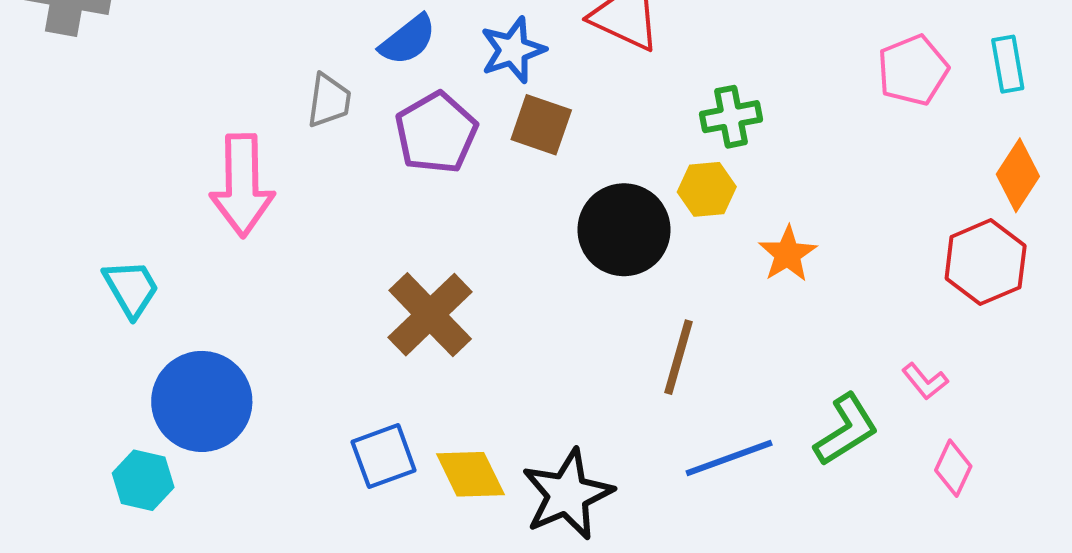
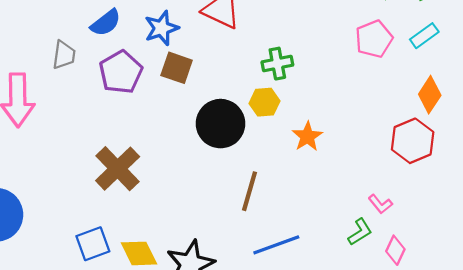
cyan rectangle: (1008, 64) -> (424, 36), turned 64
green L-shape: (846, 430) -> (360, 232), moved, size x0.7

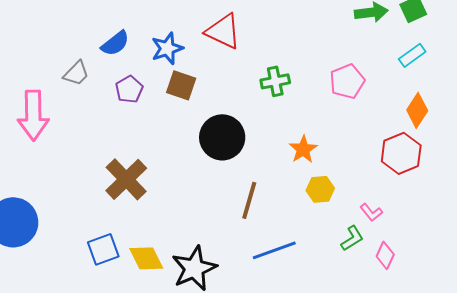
pink pentagon: (374, 39) -> (347, 81), moved
gray trapezoid: (64, 55) -> (76, 73), turned 36
purple pentagon: (121, 72) -> (129, 89), size x0.7
yellow hexagon: (264, 102) -> (320, 189), moved

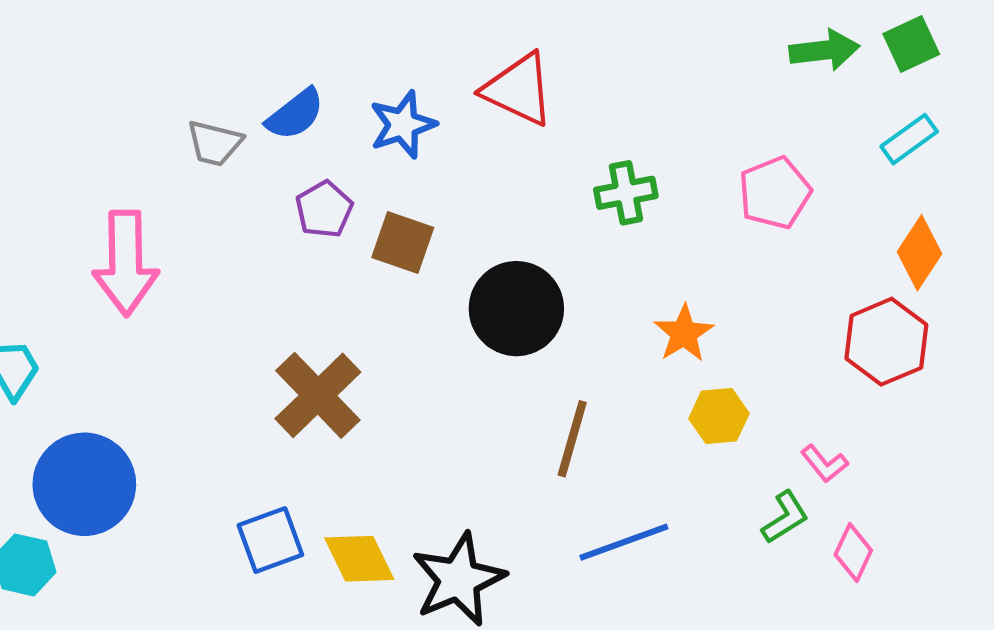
gray trapezoid: (76, 73) -> (215, 143), moved, turned 60
brown square: (181, 85) -> (403, 242), moved

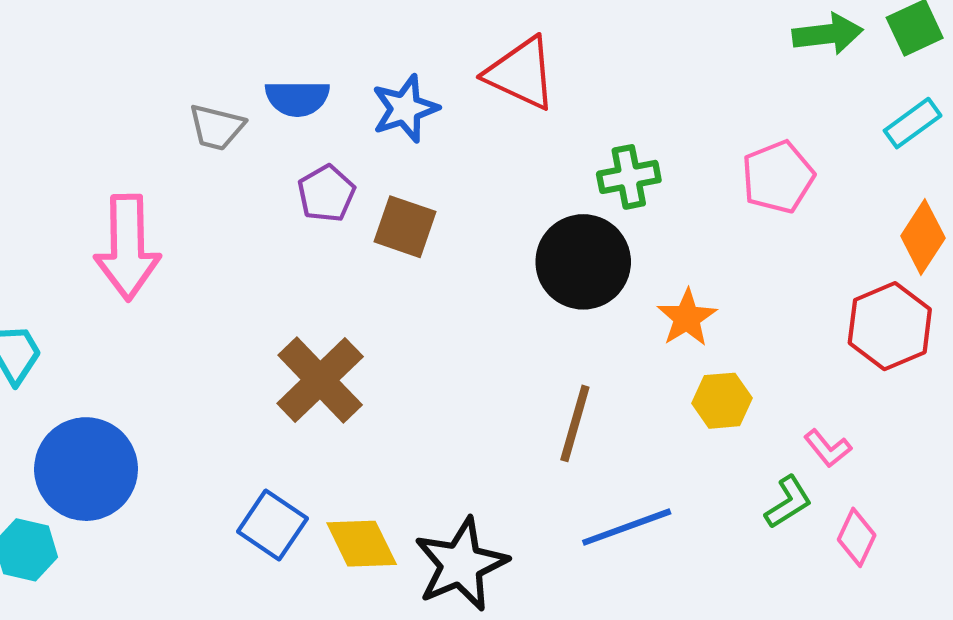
blue semicircle: (295, 114) -> (297, 98), turned 38
black circle: (516, 309) -> (583, 262), moved
blue square: (270, 540) -> (272, 525), turned -36

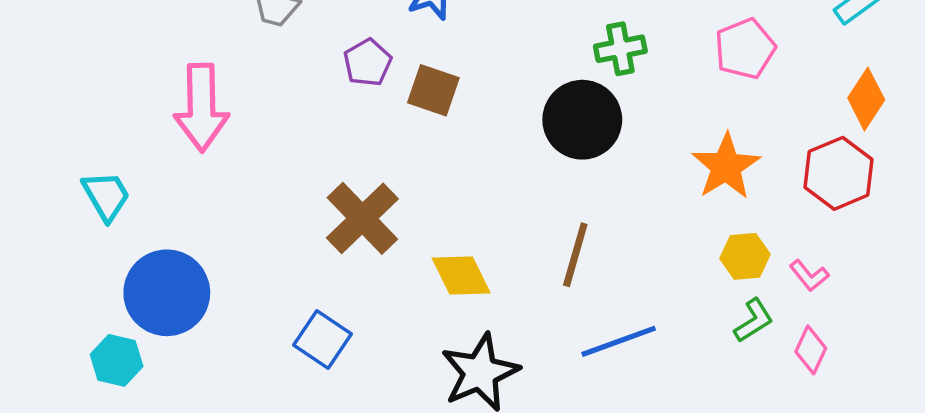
orange star: (687, 318) -> (726, 166), moved, size x1.4
yellow hexagon: (722, 401) -> (745, 256), moved
pink L-shape: (828, 448) -> (809, 276), moved
yellow diamond: (362, 544) -> (461, 276), moved

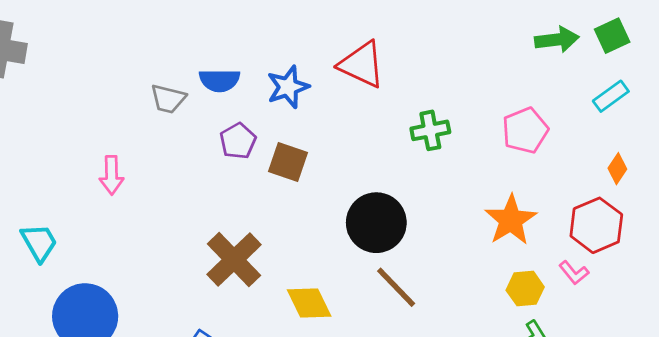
orange diamond: (866, 99) -> (617, 169), size x0.7
pink arrow: (201, 108) -> (111, 175), size x0.6
black circle: (582, 120) -> (376, 223), moved
brown line: (575, 255) -> (396, 287), turned -60
pink L-shape: (809, 276) -> (574, 273), moved

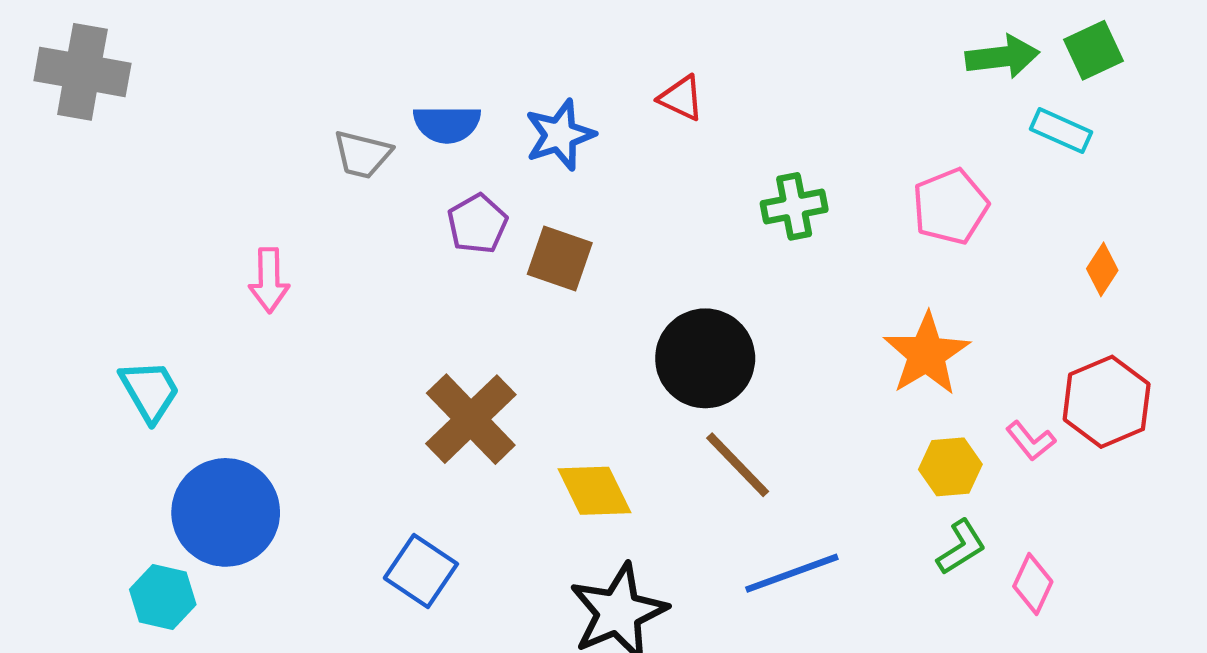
red triangle: (362, 65) -> (681, 98), size x0.6
cyan rectangle: (611, 96) -> (1061, 131), moved, turned 60
red hexagon: (596, 225) -> (1107, 402), moved

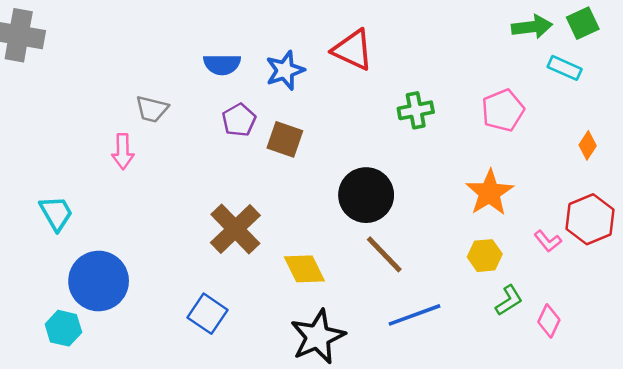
red triangle: (681, 98) -> (353, 50), size x1.6
gray trapezoid: (362, 154) -> (152, 109), moved
yellow hexagon: (950, 467) -> (485, 256), moved

